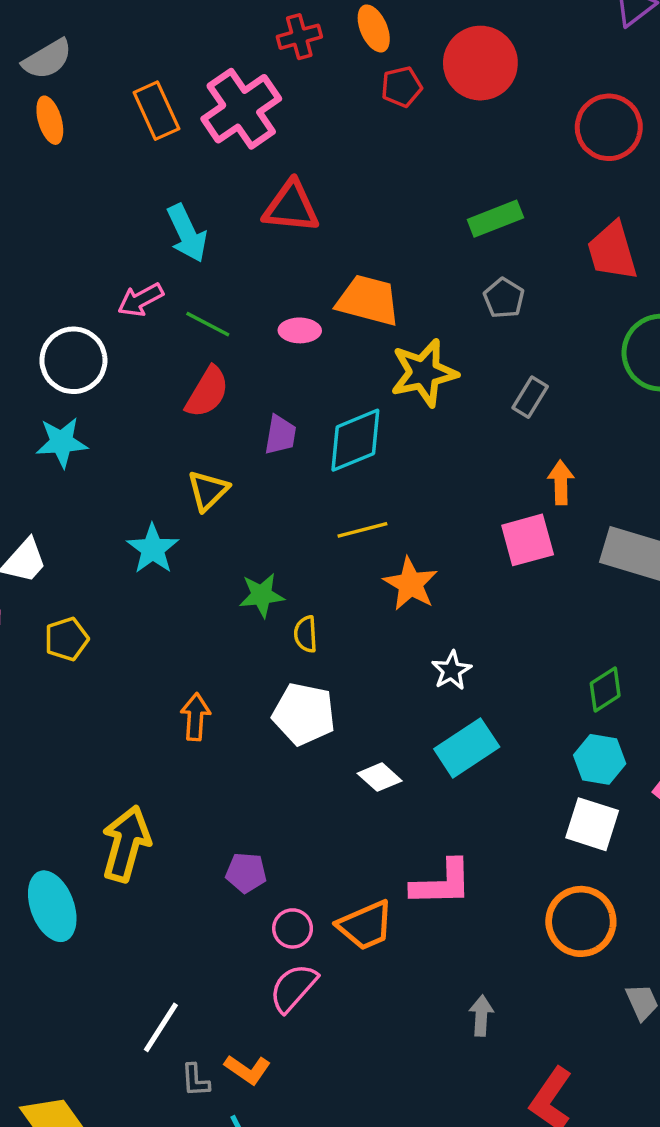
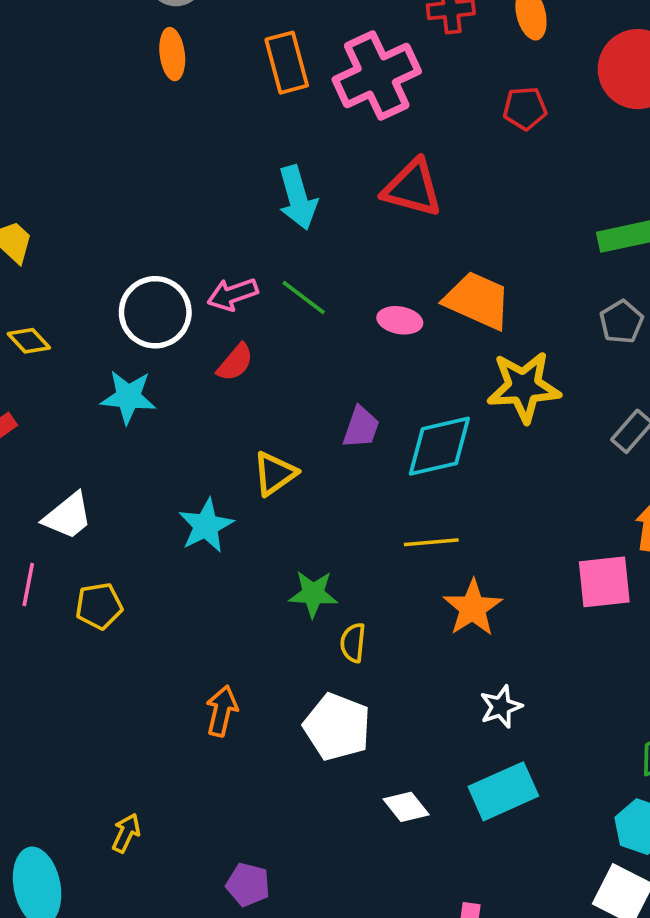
red pentagon: (402, 87) -> (525, 108), moved
pink arrow: (141, 300) -> (233, 294), moved
red semicircle: (207, 392) -> (235, 362), moved, size x0.7
yellow arrow: (126, 844) -> (126, 833), size x0.5

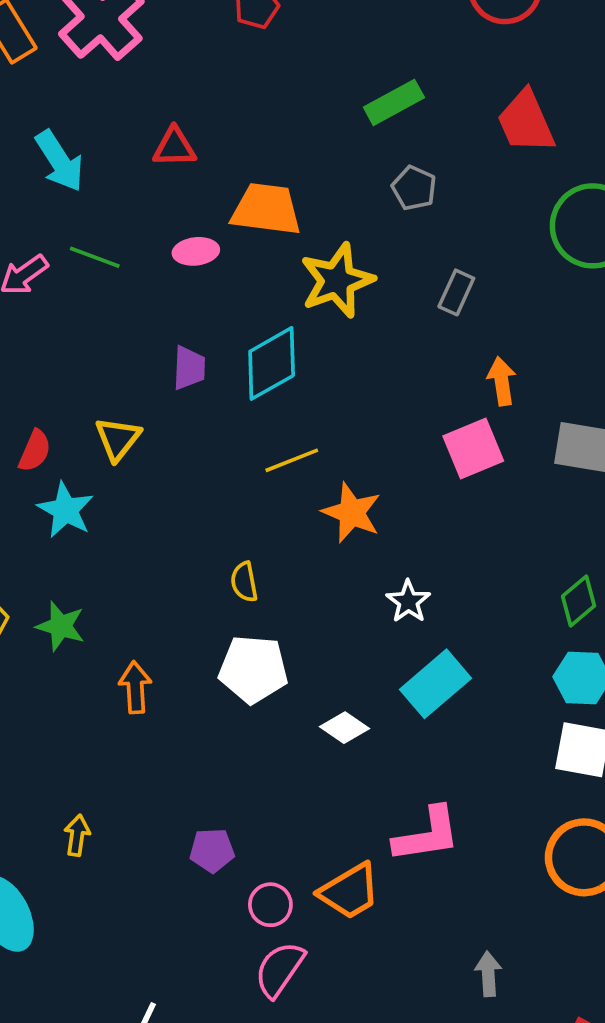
red triangle: (412, 188) -> (174, 147), moved, size x0.7
red semicircle: (235, 362) -> (35, 451), moved
green star: (313, 594) -> (61, 626), moved, turned 30

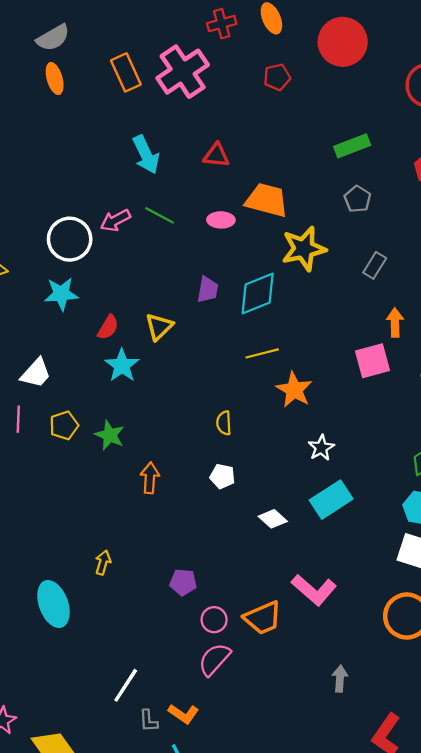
white pentagon: (253, 669) -> (222, 476), size x0.6
pink L-shape: (427, 835) -> (314, 590), turned 42

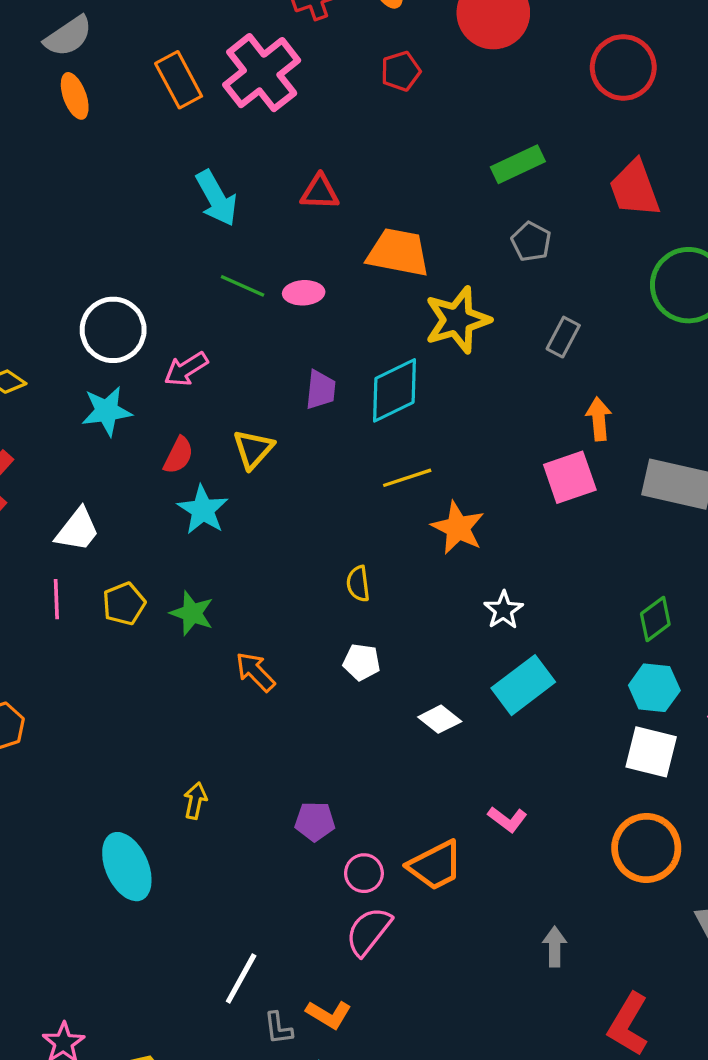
pink arrow: (115, 220) -> (186, 369), moved
pink ellipse: (221, 220) -> (304, 293), moved
orange arrow: (150, 478) -> (255, 672), turned -44
pink L-shape: (314, 590) -> (507, 819), size x0.6

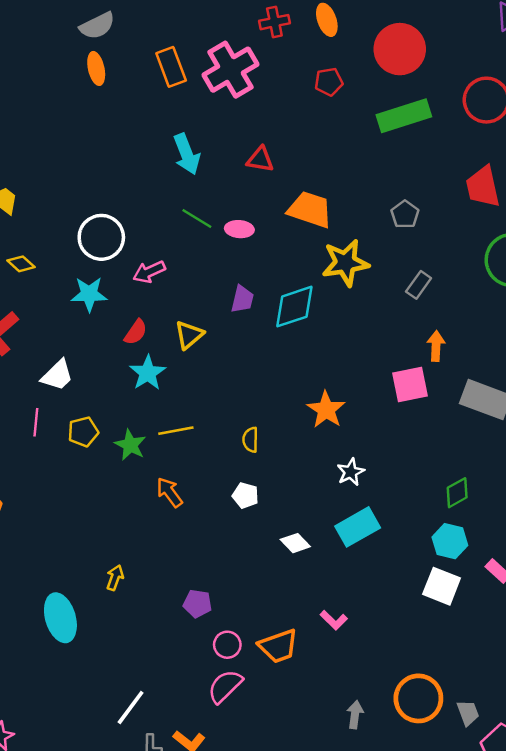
green rectangle: (518, 164) -> (404, 116), moved, size x1.4
yellow line: (407, 478) -> (176, 431), moved
orange circle: (646, 848) -> (418, 698), moved

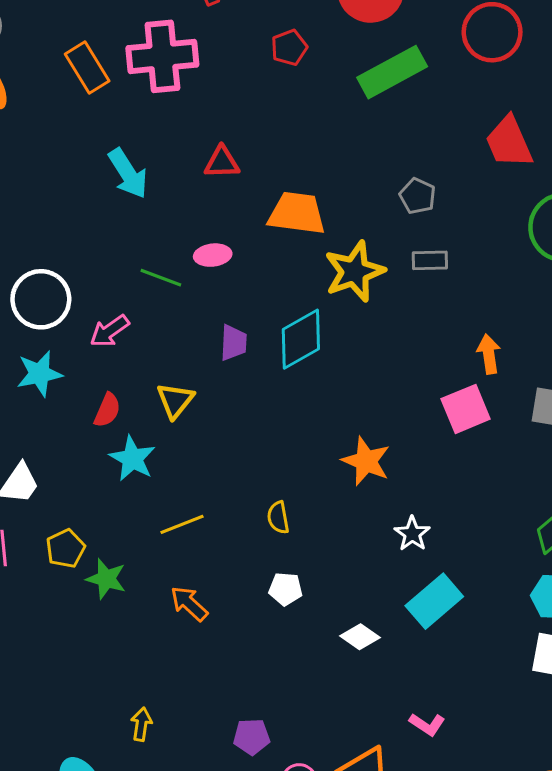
pink cross: (230, 70) -> (162, 56), turned 36
green line: (197, 218) -> (161, 278), moved
gray rectangle: (419, 285) -> (430, 260), moved, turned 64
green star: (130, 445) -> (106, 579), moved

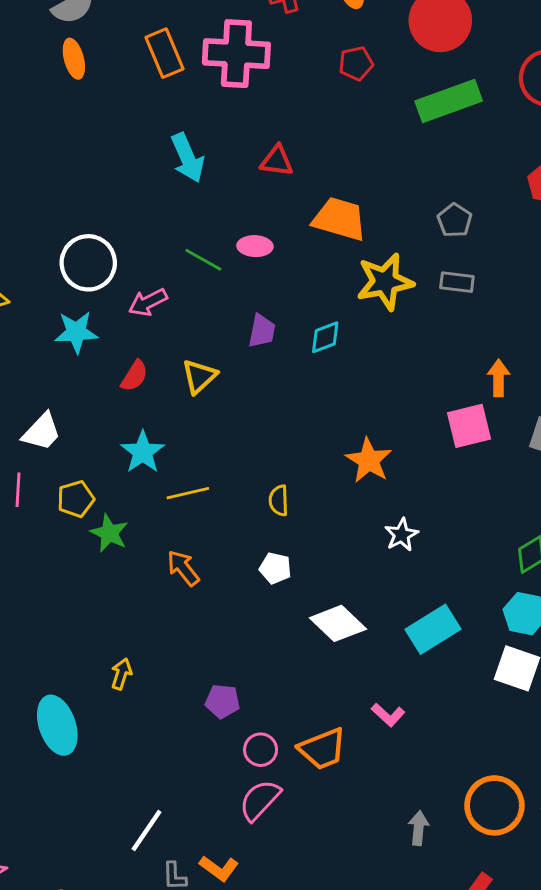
cyan diamond: (301, 339) -> (325, 337), size x0.6
cyan star: (132, 459) -> (143, 452), moved
cyan rectangle: (434, 601) -> (433, 629), moved
white diamond: (360, 637) -> (338, 623), size x1.5

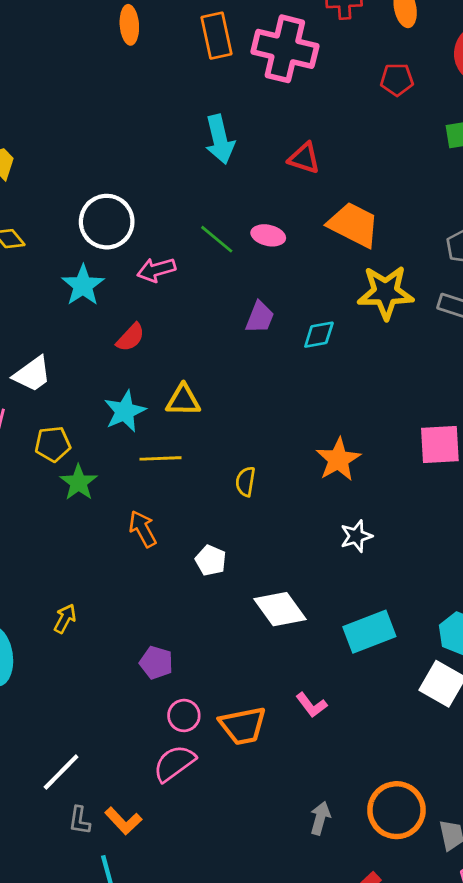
cyan star: (76, 332) -> (83, 285), turned 30
yellow triangle: (199, 376) -> (183, 400), moved, turned 33
white pentagon: (275, 568) -> (211, 560), moved

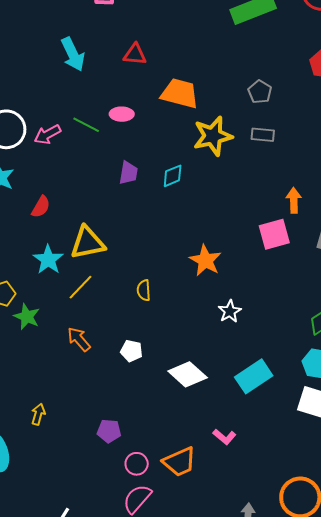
pink arrow: (156, 270) -> (48, 134), moved
yellow triangle: (183, 400) -> (87, 243), size x1.4
yellow line: (160, 458) -> (80, 287), turned -32

